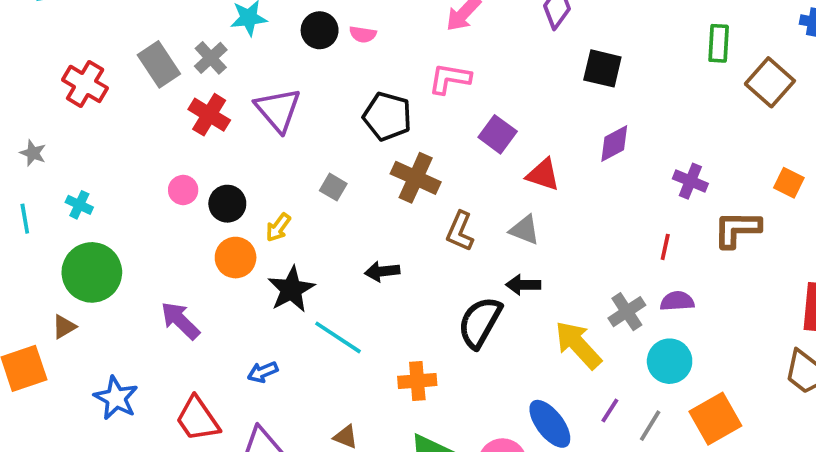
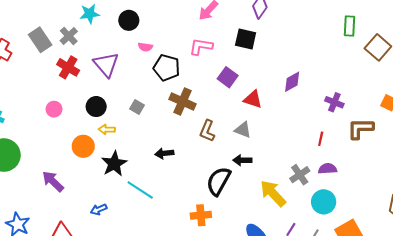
pink semicircle: (363, 34) -> (145, 47), moved
black square: (602, 68) -> (246, 39), moved
black circle: (227, 204) -> (96, 107), moved
yellow arrow: (278, 227) -> (107, 129), turned 56
orange cross: (417, 381) -> (201, 215), moved

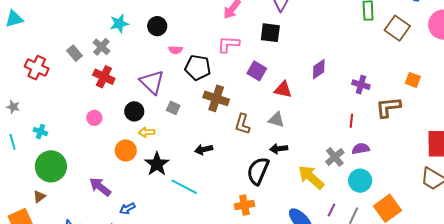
gray rectangle: (40, 40) -> (75, 53), size x0.7
purple triangle: (106, 64) -> (152, 82), moved
blue arrow: (99, 209) -> (127, 208), moved

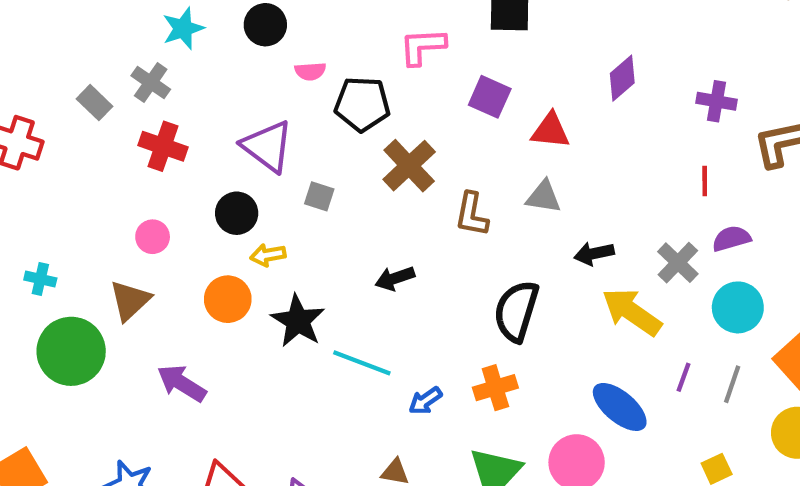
brown cross: (216, 98) -> (409, 166), turned 35
black arrow: (279, 149) -> (594, 254), moved
brown triangle: (39, 197) -> (130, 300), moved, size x1.5
blue arrow: (127, 208) -> (425, 401), moved

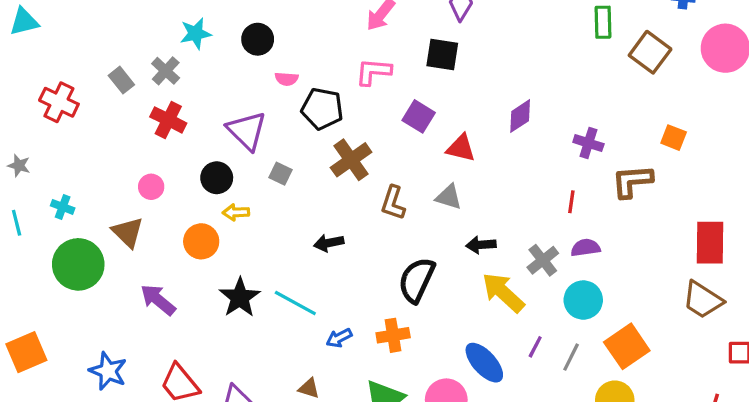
brown triangle: (130, 300) -> (128, 232), turned -40
black star: (298, 321) -> (240, 297), moved

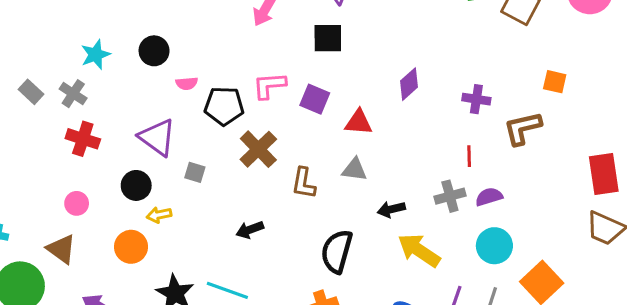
pink L-shape: (373, 72) -> (269, 85), moved
gray rectangle: (121, 80) -> (31, 92), moved
gray cross: (543, 260) -> (450, 196), moved, turned 32

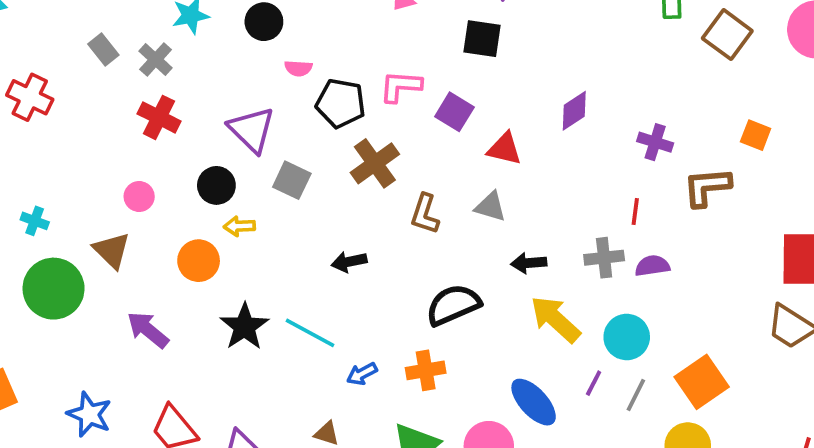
gray square: (195, 172) -> (292, 180), size x1.4
cyan circle: (494, 246) -> (627, 337), moved
black semicircle: (337, 251) -> (453, 305), turned 42

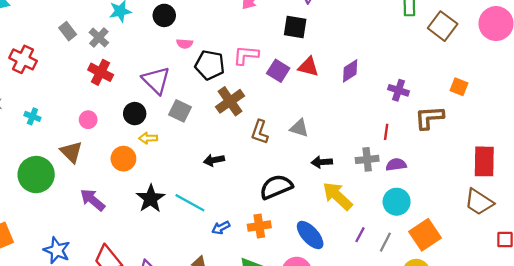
red triangle: (504, 149) -> (308, 67), moved
cyan cross: (35, 221) -> (32, 116), moved
cyan circle: (627, 337) -> (397, 202), moved
blue ellipse: (534, 402) -> (310, 235), moved

